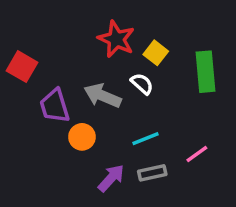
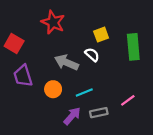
red star: (116, 39) -> (53, 22), moved
yellow square: (156, 53) -> (101, 35), turned 32
purple trapezoid: (55, 106) -> (23, 76), moved
cyan line: (145, 139) -> (84, 93), moved

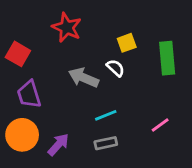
orange circle: (53, 89) -> (22, 135), moved, size x1.5
gray rectangle: (99, 113) -> (106, 143), moved
purple arrow: (72, 116) -> (58, 145), moved

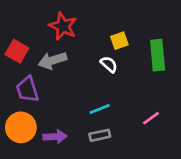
gray arrow: (83, 78) -> (52, 60), moved, turned -40
purple arrow: (58, 145) -> (55, 137), turned 45

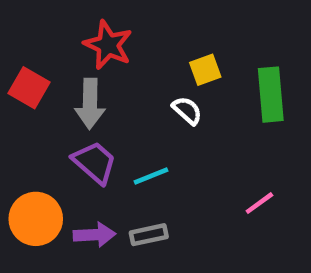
gray arrow: (52, 60) -> (90, 104), turned -72
purple trapezoid: (27, 89) -> (94, 162), moved, turned 148
cyan line: (100, 109) -> (151, 176), moved
gray rectangle: (100, 135) -> (149, 235), moved

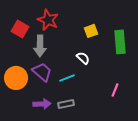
red square: (29, 88) -> (20, 29), moved
white semicircle: (187, 110) -> (83, 58), moved
pink line: (259, 203) -> (115, 90), turned -32
orange circle: (36, 219) -> (16, 78), moved

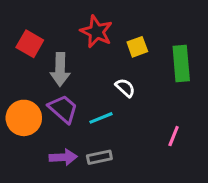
red star: (48, 20) -> (96, 32), moved

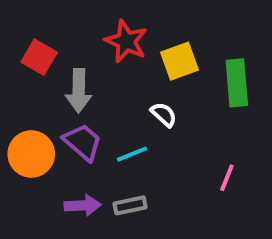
yellow square: (137, 47) -> (179, 61), size x1.4

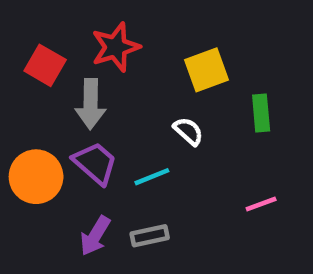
red star: (126, 41) -> (116, 47), moved, turned 30
green rectangle: (237, 83) -> (261, 113), moved, size x0.7
pink line: (227, 178) -> (261, 204), turned 48
purple arrow: (83, 205) -> (95, 236), turned 124

